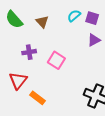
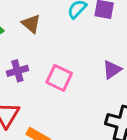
purple triangle: (94, 40) -> (112, 70), moved

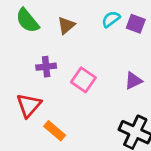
brown triangle: (31, 24) -> (66, 25), turned 30

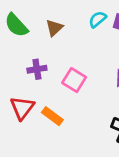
orange rectangle: (55, 131) -> (52, 116), moved

